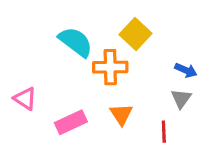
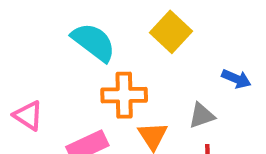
orange cross: (110, 67) -> (124, 95), moved
gray triangle: (181, 99) -> (202, 116), moved, turned 35

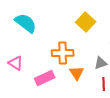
cyan semicircle: (94, 42) -> (26, 23), moved

